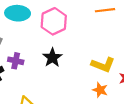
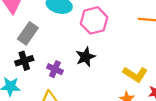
purple cross: (16, 61) -> (55, 69), moved

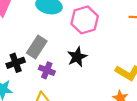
gray rectangle: (28, 33) -> (37, 47), moved

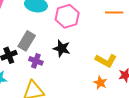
black star: (77, 57) -> (62, 48), turned -30

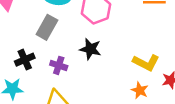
gray rectangle: (27, 41) -> (47, 27), moved

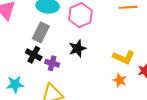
black star: (90, 49) -> (77, 48), turned -30
black cross: (25, 60) -> (34, 55), moved, turned -35

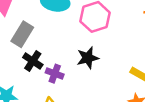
gray rectangle: (41, 32) -> (22, 34), moved

